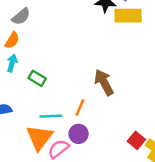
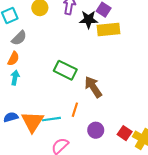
green rectangle: (37, 78) -> (65, 70), moved, size x1.5
purple circle: (79, 134) -> (96, 130), moved
orange triangle: (39, 138) -> (32, 122), moved

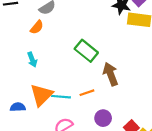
cyan arrow: (15, 78) -> (32, 60), moved, turned 136
orange line: (75, 110) -> (87, 93), turned 40
blue semicircle: (11, 117) -> (18, 107), moved

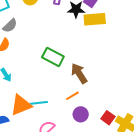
orange line: (87, 93) -> (72, 96), moved
orange triangle: (41, 95) -> (21, 105), turned 35

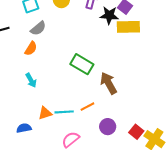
orange line: (72, 96) -> (87, 107), moved
orange triangle: (21, 105) -> (45, 113), size x0.6

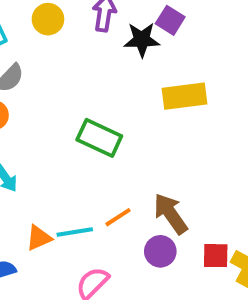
yellow rectangle: (128, 27) -> (184, 96), moved
brown arrow: (108, 83) -> (171, 214), moved
red square: (136, 132) -> (216, 256), turned -32

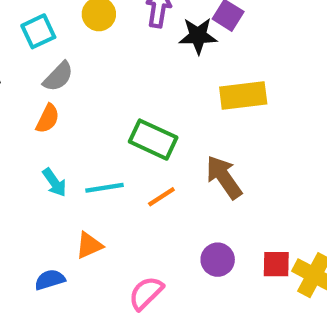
brown arrow: (171, 214) -> (224, 177), moved
orange line: (118, 217) -> (161, 197), moved
cyan line: (75, 232) -> (105, 188), moved

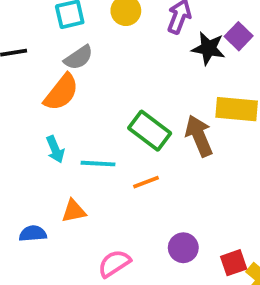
orange semicircle: (48, 119) -> (61, 92), size x1.5
brown arrow: (224, 177) -> (199, 136), moved
red square: (276, 264) -> (234, 263), turned -32

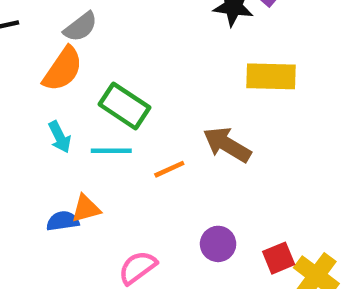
green rectangle: (150, 131) -> (125, 106), moved
brown arrow: (199, 136) -> (227, 145), moved, turned -33
blue semicircle: (33, 234) -> (63, 221), moved

